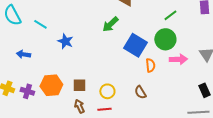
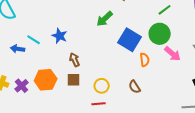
cyan line: (40, 24) -> (34, 40), moved
pink arrow: (178, 59) -> (173, 54), turned 42
purple cross: (27, 91) -> (22, 86), turned 32
brown arrow: (79, 106) -> (75, 60), moved

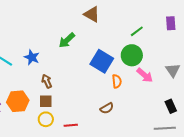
green arrow: (105, 19) -> (67, 40), moved
yellow circle: (102, 86) -> (46, 119), moved
brown semicircle: (135, 87) -> (107, 108), turned -88

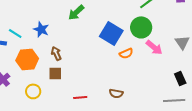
orange semicircle: (117, 81) -> (126, 53), turned 72
orange hexagon: (18, 101) -> (27, 59), moved
brown semicircle: (107, 108) -> (116, 93), moved, turned 40
yellow circle: (46, 119) -> (33, 91), moved

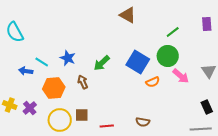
green arrow: (76, 12) -> (102, 63), moved
brown square: (55, 73) -> (82, 115), moved
yellow circle: (33, 91) -> (60, 120), size x1.5

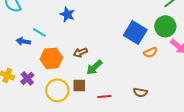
blue star: (68, 58) -> (67, 14), moved
green arrow: (102, 63) -> (94, 67), moved
brown arrow: (83, 82) -> (80, 52), turned -88

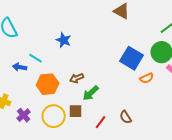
purple cross: (27, 78) -> (24, 115), moved
brown semicircle: (140, 92) -> (126, 117), moved, turned 48
red line: (104, 96) -> (101, 122), turned -48

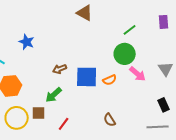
blue square: (132, 58) -> (87, 77), moved, turned -30
brown arrow: (77, 78) -> (60, 69), moved
brown semicircle: (126, 117) -> (110, 120), moved

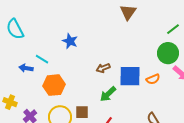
brown triangle: (85, 13) -> (128, 12), turned 36
green arrow: (54, 95) -> (108, 94), moved

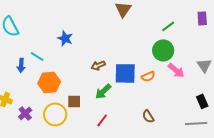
blue arrow: (26, 68) -> (21, 65), turned -96
brown square: (82, 112) -> (74, 101), moved

